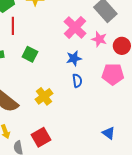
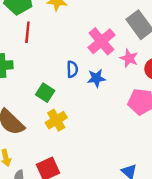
green square: (30, 54) -> (45, 93), moved
blue semicircle: (77, 81) -> (72, 69), moved

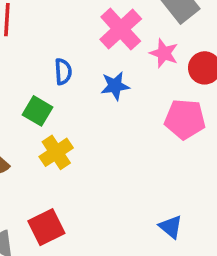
blue semicircle: (72, 69) -> (63, 72), moved

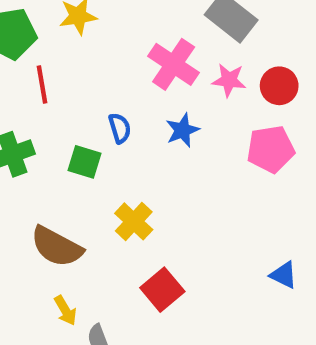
green square: (38, 111) -> (84, 162), moved
red square: (46, 227) -> (162, 290), moved

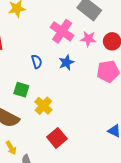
green square: (84, 162) -> (21, 90), moved

